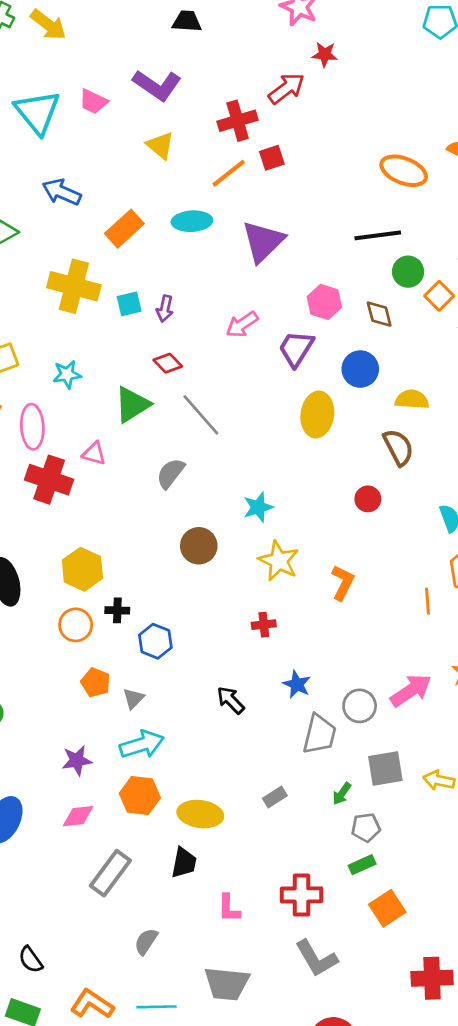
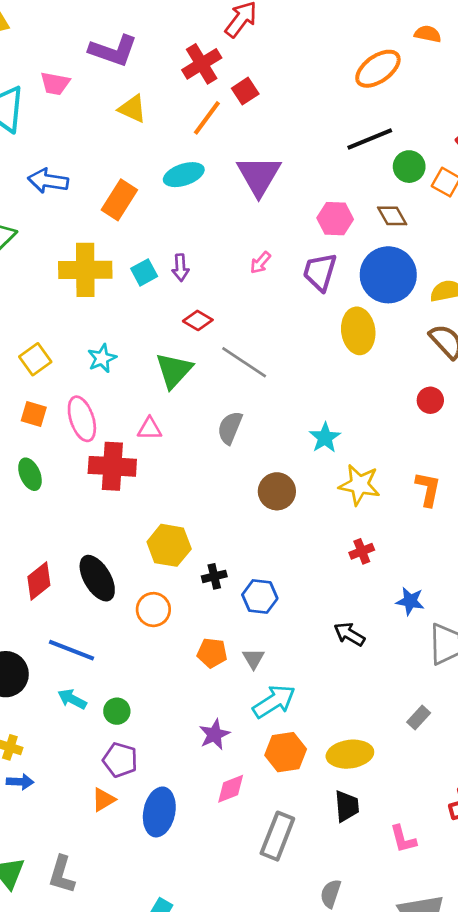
orange ellipse: (404, 171) -> (378, 69), turned -42
pink arrow: (242, 324) -> (260, 263), size x0.7
blue circle: (360, 369) -> (388, 275), size x1.5
orange circle: (76, 625) -> (153, 610), moved

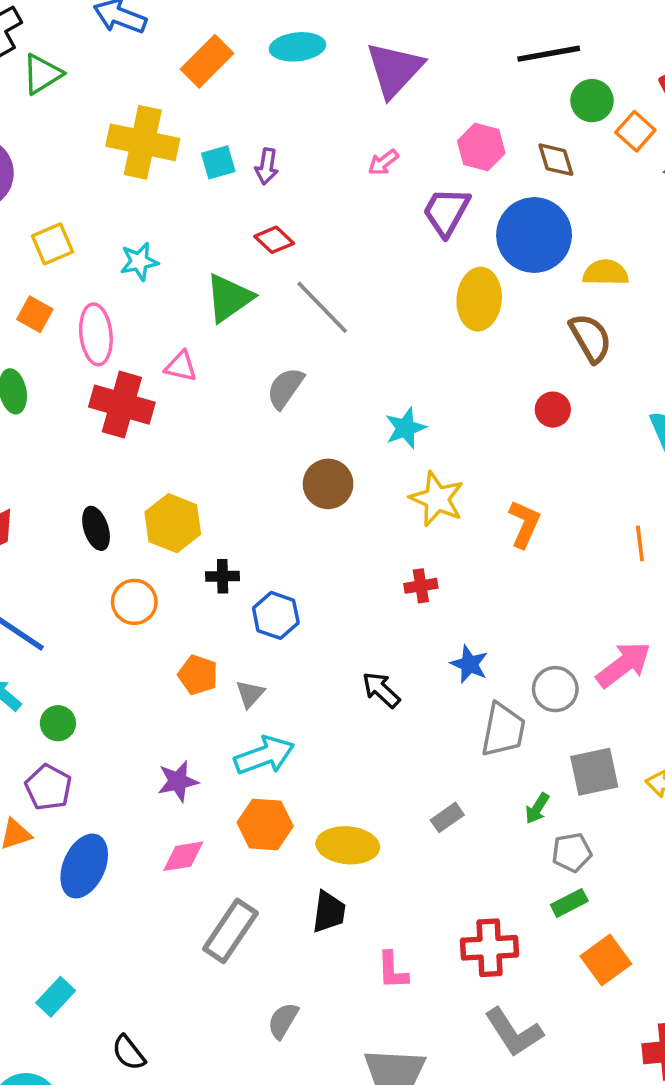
pink arrow: (260, 263) -> (383, 162), moved
black ellipse: (97, 578) -> (96, 528), moved, size x0.7

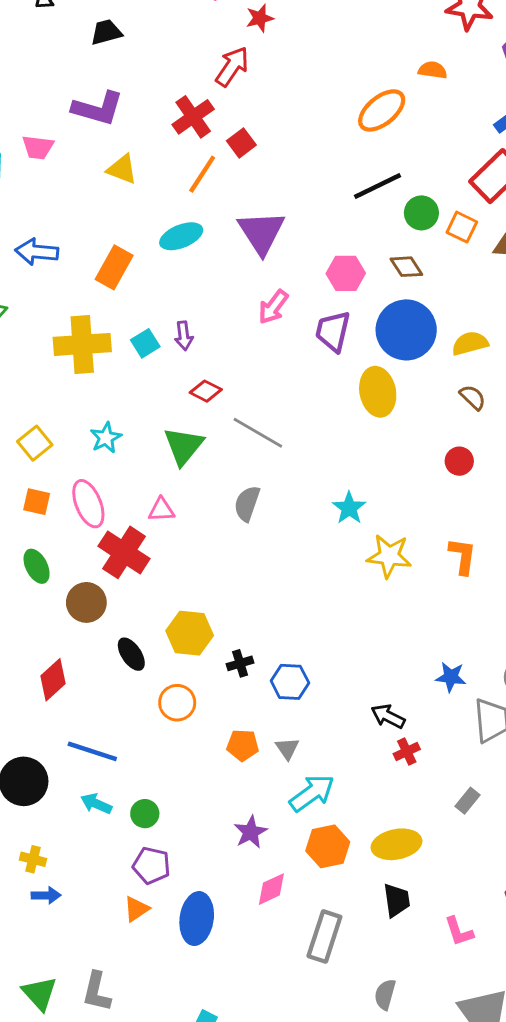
pink arrow: (383, 162) -> (273, 307), size x1.4
brown semicircle: (590, 338) -> (473, 397), size x0.7
red cross: (122, 405) -> (124, 552), turned 33
brown circle: (328, 484) -> (86, 602), moved
red cross: (421, 586) -> (407, 752), moved

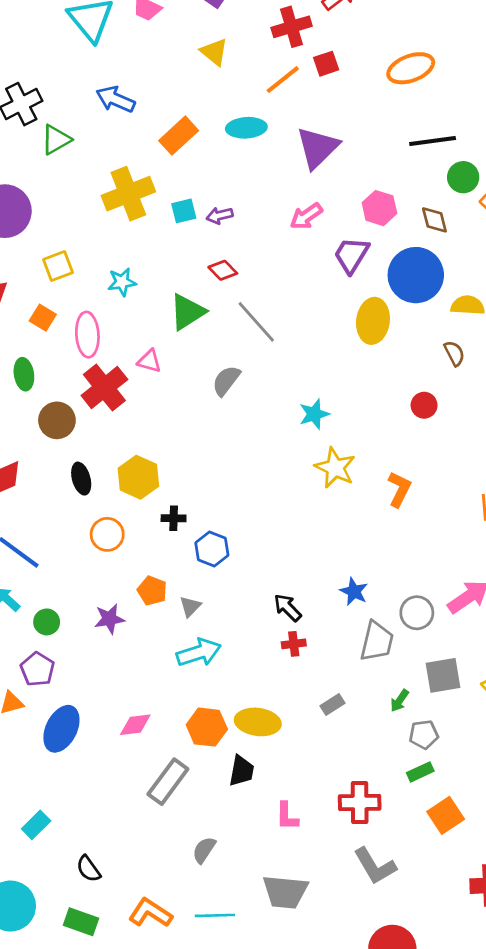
orange ellipse: (382, 110) -> (411, 68), moved
purple arrow: (184, 336) -> (220, 216), turned 65
yellow cross: (82, 344) -> (128, 194), turned -36
purple star: (251, 832) -> (109, 619), moved
orange hexagon: (328, 846) -> (207, 727), moved

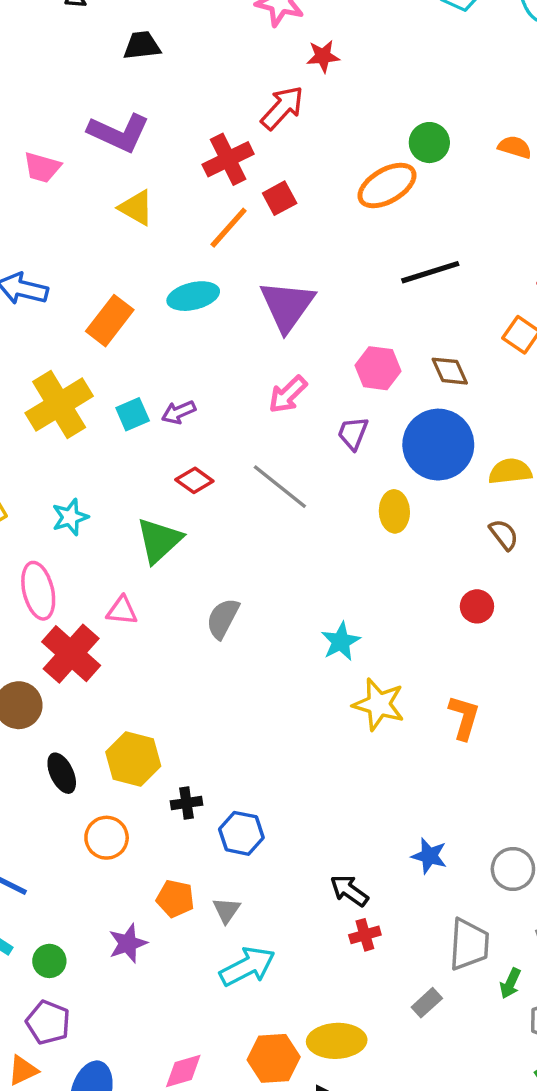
green circle: (463, 177) -> (429, 143), moved
purple trapezoid: (351, 255) -> (353, 433), size x0.7
yellow ellipse: (373, 321) -> (394, 511), size x0.7
gray line: (256, 322) -> (280, 487), moved
gray trapezoid: (377, 641) -> (469, 944), moved

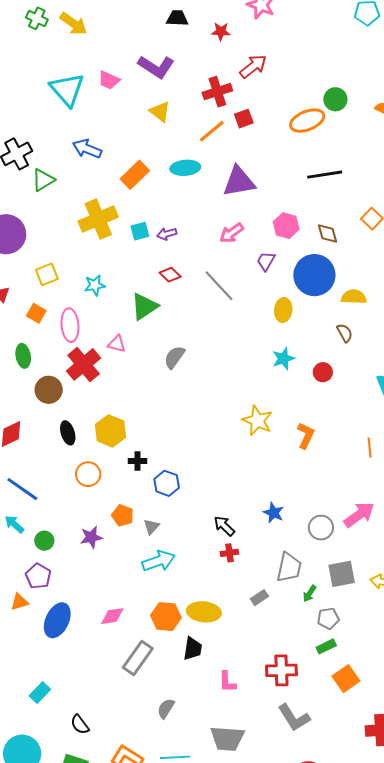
red star: (323, 56) -> (221, 31), moved
purple triangle: (287, 306) -> (239, 181), turned 36
cyan star: (341, 641) -> (283, 359), moved

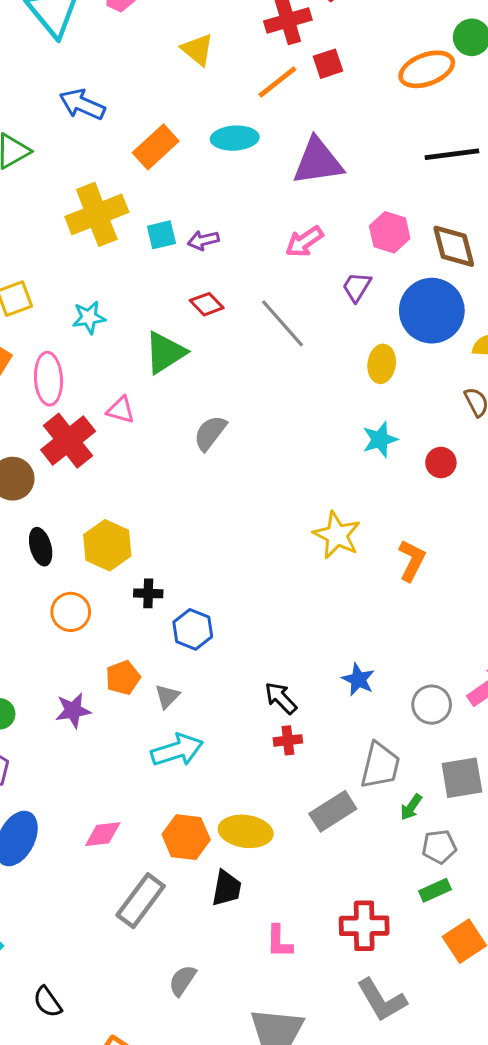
brown diamond: (327, 233) -> (454, 246), size x1.4
orange pentagon: (123, 515) -> (123, 678), turned 30
gray rectangle: (259, 598) -> (333, 811), size x1.6

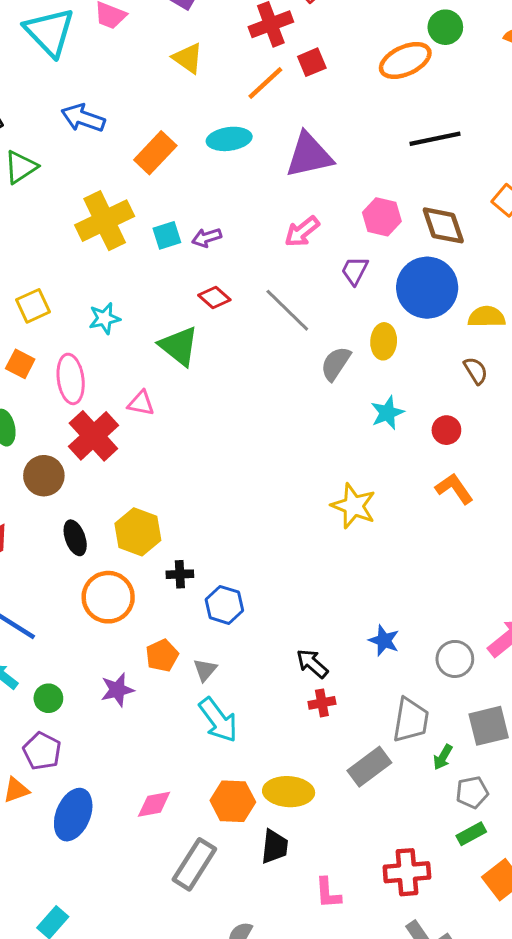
green triangle: (165, 353) -> (179, 346), turned -45
gray semicircle: (210, 433) -> (336, 364), moved
orange L-shape: (412, 560) -> (454, 489), moved, turned -57
orange circle: (71, 612) -> (108, 597), size x1.4
cyan arrow: (177, 750) -> (218, 720), turned 75

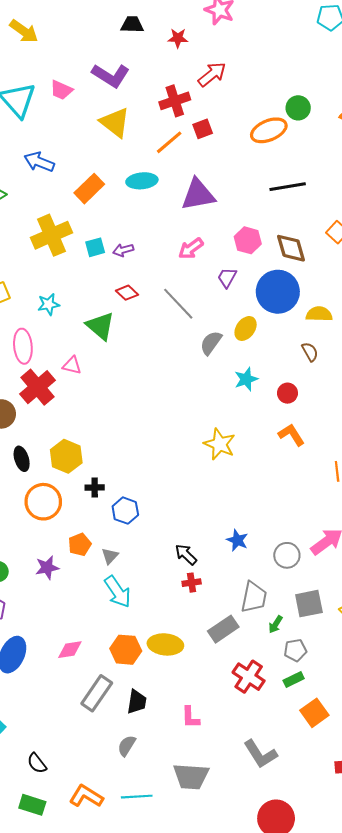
yellow triangle: (188, 58) -> (115, 122), size x1.4
yellow ellipse: (384, 341) -> (246, 328), turned 30
black trapezoid: (275, 847) -> (137, 702), moved
red cross: (407, 872) -> (249, 677), moved, turned 36

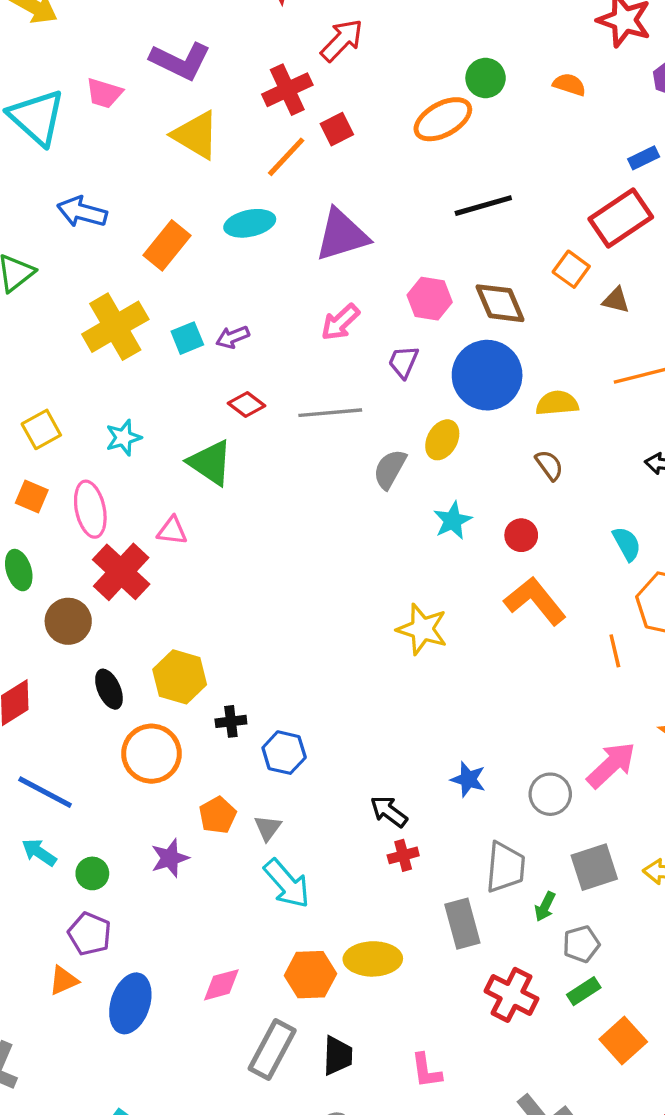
gray line: (178, 304) -> (330, 413), turned -45
orange L-shape: (291, 435) -> (535, 601), size x1.4
gray rectangle: (223, 629) -> (462, 924), turned -64

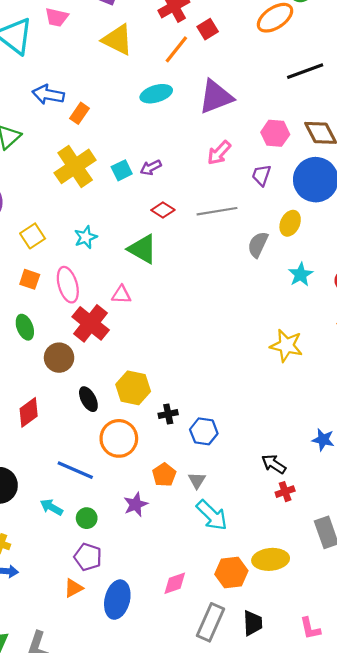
orange rectangle: (167, 245) -> (80, 113), moved, size x0.7
blue line: (45, 792) -> (75, 470), moved

